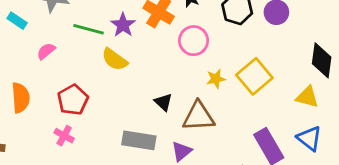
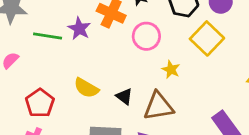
yellow semicircle: (115, 59) -> (86, 88), moved
yellow square: (254, 76) -> (207, 38), moved
yellow star: (216, 79) -> (171, 70), turned -30

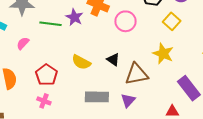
yellow square: (207, 38) -> (172, 21), size x0.7
yellow star: (171, 70) -> (163, 54), moved, size x1.5
black triangle: (124, 96) -> (113, 60), moved

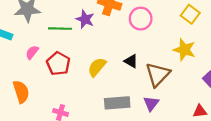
yellow semicircle: (81, 62) -> (97, 67), turned 108
brown triangle: (137, 74) -> (158, 74), turned -30
red pentagon: (46, 75) -> (58, 64), moved

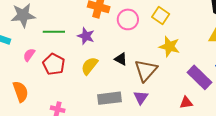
yellow square: (190, 14) -> (161, 15), moved
purple star: (85, 19) -> (86, 36), moved

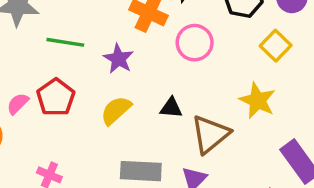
yellow square: (161, 15) -> (276, 46), moved
pink semicircle: (29, 55) -> (18, 104), moved
black triangle: (121, 59) -> (171, 108), turned -32

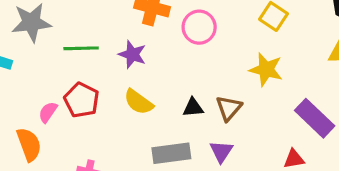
black triangle: (171, 108) -> (193, 108), moved
yellow semicircle: (116, 110) -> (139, 102), turned -92
brown triangle: (210, 134) -> (229, 108), size x0.7

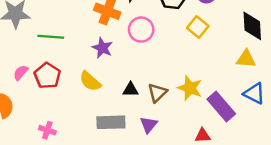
purple star: (132, 54) -> (102, 48), moved
yellow star: (266, 70) -> (190, 88), moved
pink semicircle: (48, 112) -> (21, 73), moved

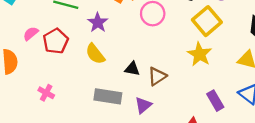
yellow square: (198, 27) -> (207, 21), size x1.4
purple star: (102, 48) -> (98, 23), moved
yellow star: (190, 88) -> (200, 54), moved
purple rectangle: (221, 107) -> (215, 101), size x0.7

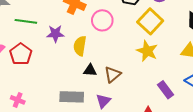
purple star: (98, 23) -> (55, 34), turned -30
yellow semicircle: (95, 54) -> (80, 46), moved, turned 54

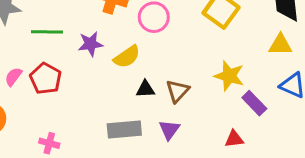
yellow semicircle: (80, 46) -> (127, 57), turned -126
yellow star: (147, 51) -> (229, 76), moved

